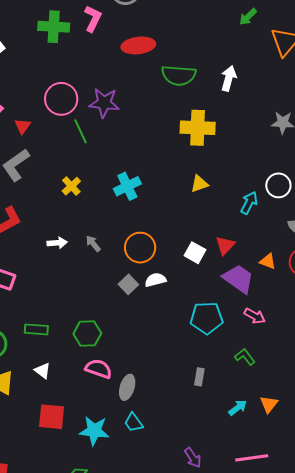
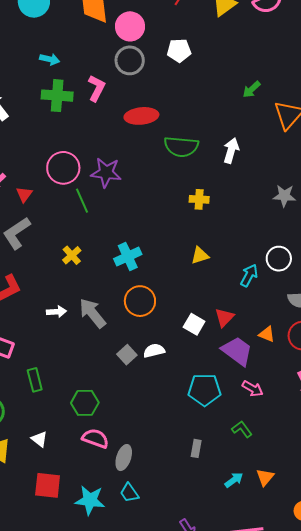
yellow cross: (198, 128) -> (199, 199), size x0.6
gray arrow: (93, 244) -> (92, 313), size x1.8
orange circle: (140, 248) -> (140, 301), moved
green rectangle: (36, 329) -> (35, 380), moved, turned 70

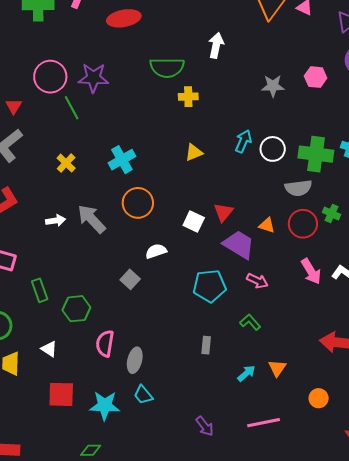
green semicircle: (181, 147) -> (167, 68), moved
cyan arrow: (249, 275) -> (243, 141), moved
gray square: (127, 355) -> (130, 279), moved
green hexagon: (85, 403) -> (76, 309), moved
pink semicircle: (95, 438) -> (105, 343), turned -96

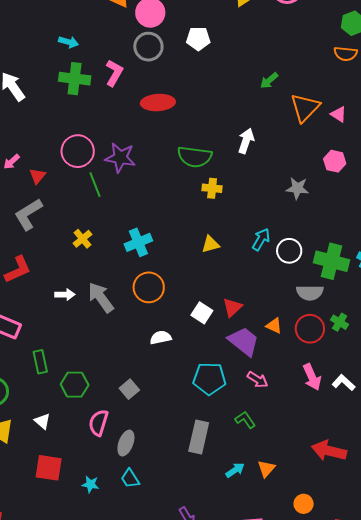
pink hexagon: (316, 77) -> (335, 161), moved
gray square: (130, 279) -> (129, 389), moved
gray rectangle: (206, 345) -> (199, 437), size x1.8
cyan star: (105, 406) -> (90, 484), size x0.6

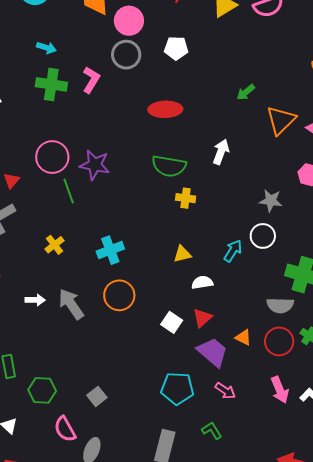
red ellipse: (158, 103) -> (165, 109), moved
white circle: (289, 251) -> (263, 236), moved
white semicircle: (161, 338) -> (202, 283), moved
pink semicircle: (98, 423) -> (65, 429), turned -48

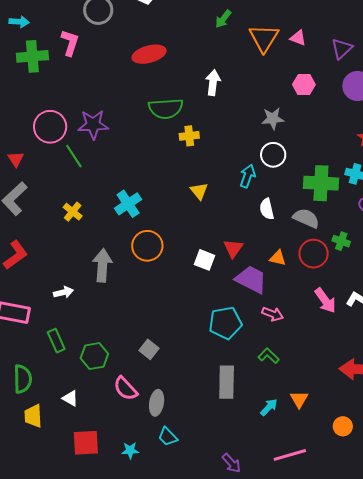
yellow triangle: (182, 254) -> (199, 191), turned -42
white semicircle: (202, 283) -> (267, 209), moved, turned -80
white arrow: (35, 300) -> (63, 292), moved
gray arrow: (71, 304) -> (102, 265), turned 52
gray semicircle: (280, 305) -> (306, 218), turned -144

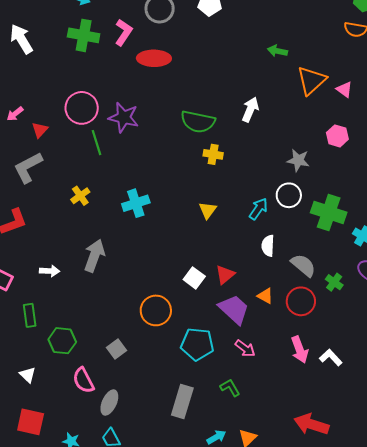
green arrow: (223, 19) -> (277, 51), turned 48
red ellipse: (149, 54) -> (154, 58), moved
green cross: (321, 183) -> (329, 212), moved
green cross: (341, 241) -> (334, 282), moved
orange circle: (147, 246) -> (156, 310), moved

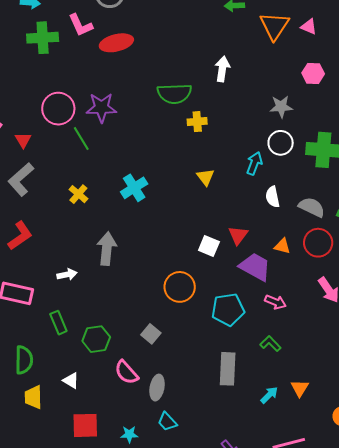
pink L-shape: (124, 32) -> (81, 25), turned 136

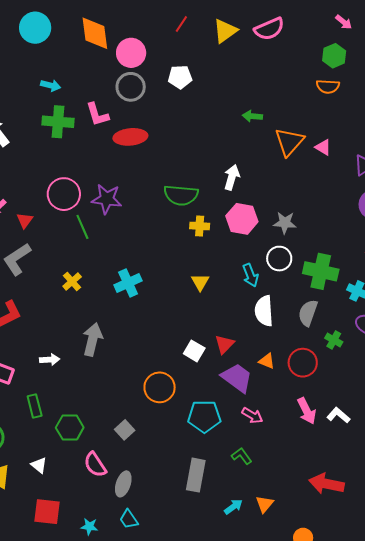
pink hexagon: (313, 73) -> (242, 219), moved, size x1.4
cyan arrow: (254, 163) -> (250, 275), turned 130
white semicircle: (273, 197) -> (264, 311), size x1.4
gray semicircle: (312, 207) -> (308, 313), moved, turned -104

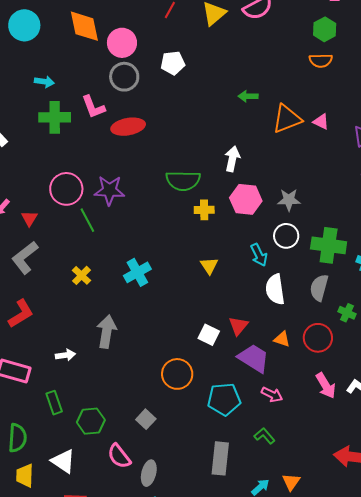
orange triangle: (289, 142) -> (287, 119), turned 32
white triangle: (39, 465) -> (63, 461), size x1.5

